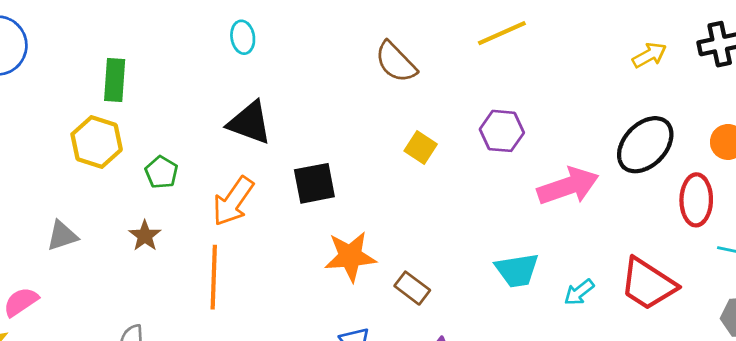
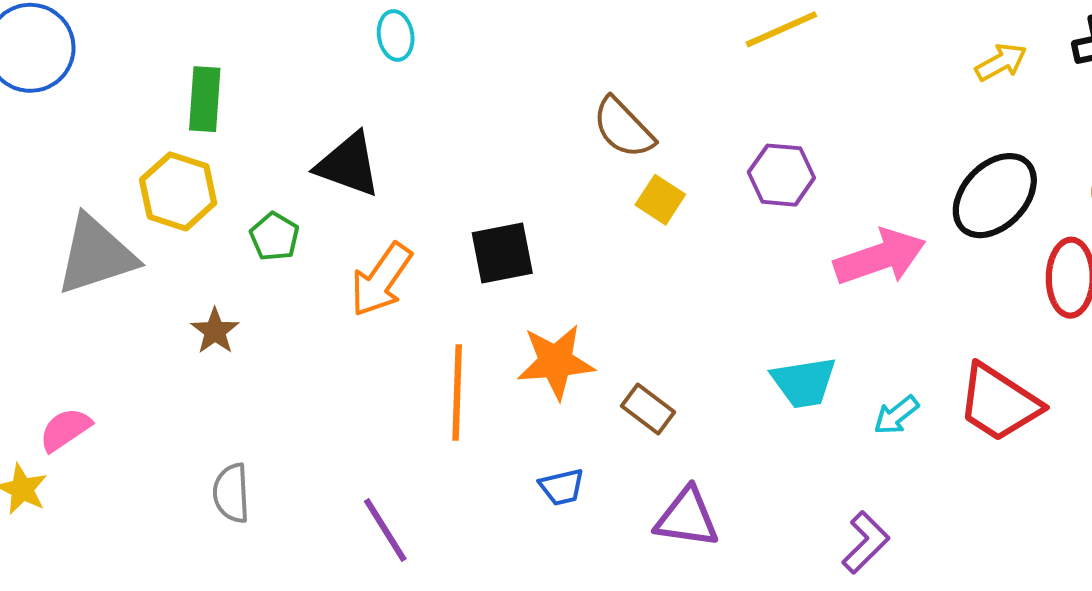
brown semicircle: (396, 62) -> (623, 128), moved
black triangle: (250, 123) -> (348, 165), moved
gray triangle: (62, 236) -> (96, 255), moved, size x1.8
brown star: (145, 236) -> (215, 331), moved
orange line: (214, 277) -> (457, 393), moved

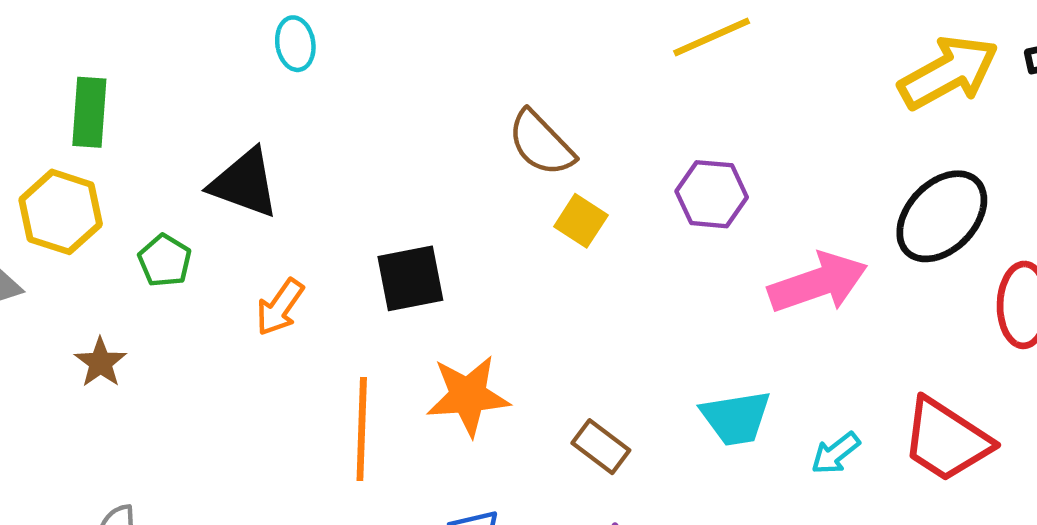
yellow arrow: (1001, 62) -> (948, 72), size x1.8
orange arrow: (381, 280) -> (280, 307), size x0.7
brown rectangle: (648, 409) -> (601, 447), moved

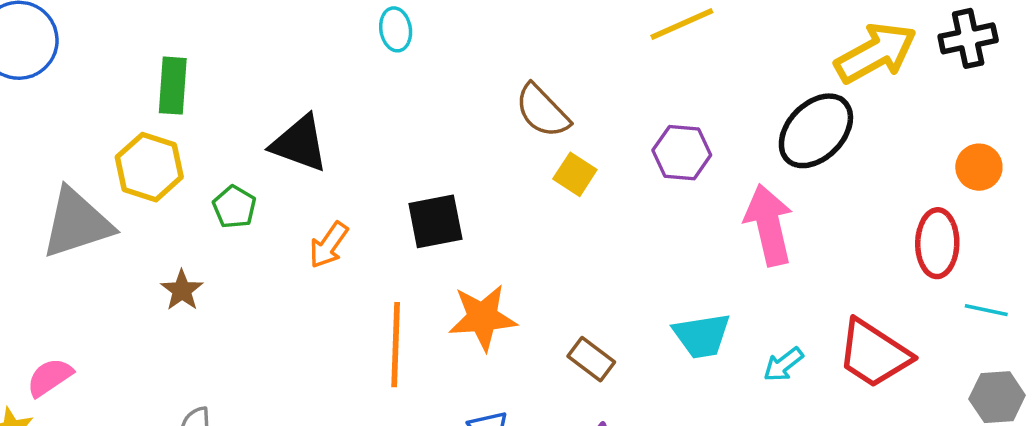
cyan ellipse: (295, 44) -> (396, 29), moved
black ellipse: (942, 216) -> (816, 131), moved
pink arrow: (818, 283) -> (769, 225), turned -84

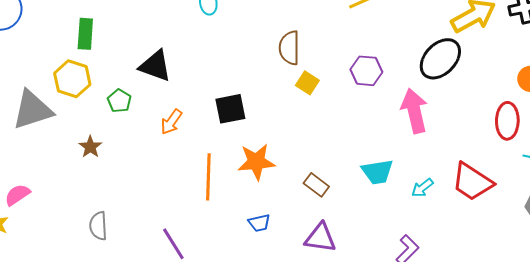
brown semicircle: (542, 111) -> (289, 48), turned 44

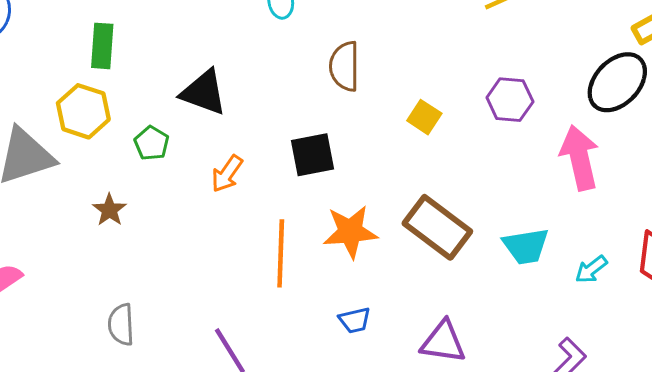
brown semicircle: (289, 48) -> (345, 66), moved
brown rectangle: (316, 185) -> (437, 227), moved, size x1.8

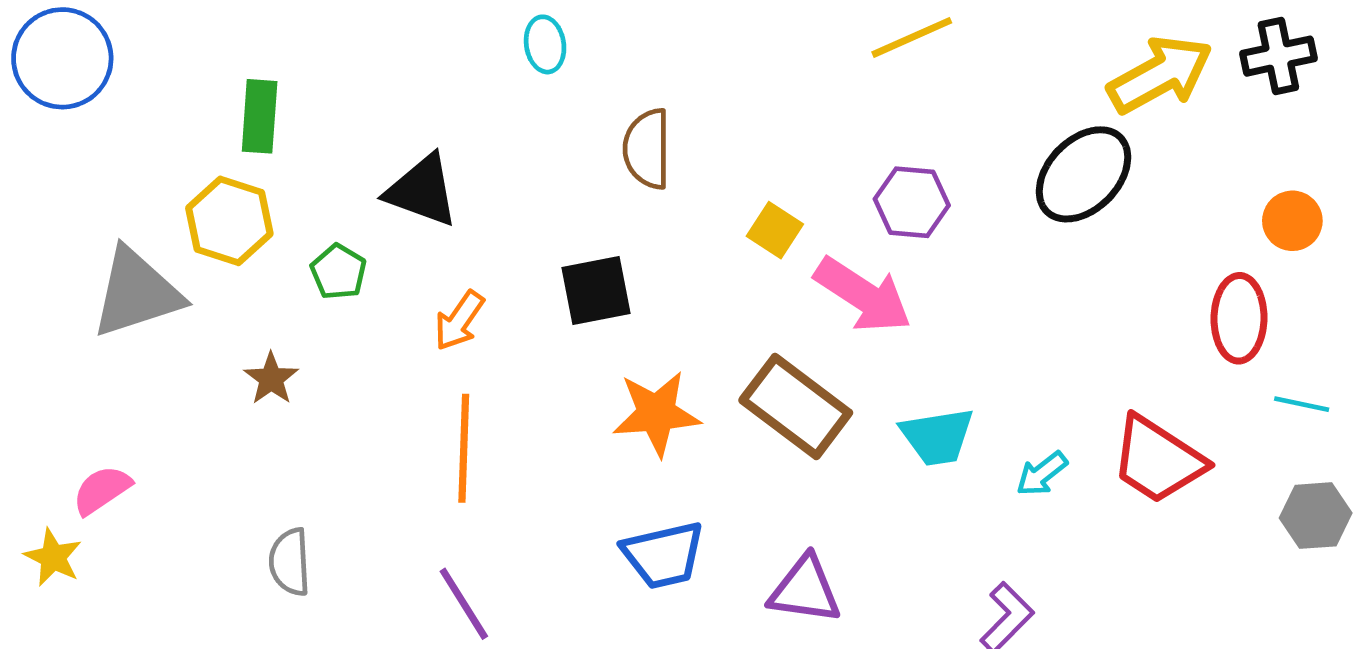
pink arrow: (580, 158) -> (863, 295), moved, turned 136
orange line: (281, 253) -> (464, 448), moved
blue trapezoid: (355, 320) -> (663, 555), size x1.6

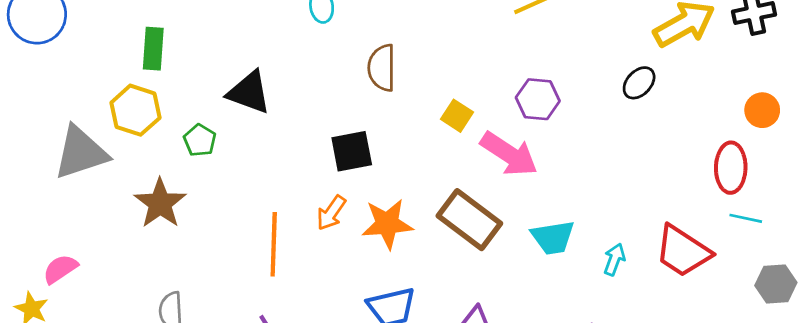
black ellipse: (1083, 174) -> (639, 83), size x0.6
orange arrow: (459, 321) -> (331, 213), moved
brown star: (271, 379) -> (160, 203), size x1.6
cyan line: (1302, 404) -> (746, 218), moved
cyan arrow: (1042, 474) -> (614, 259), turned 148

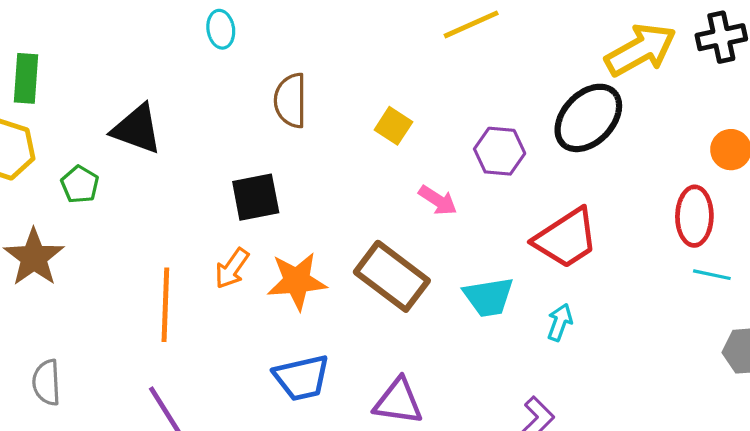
black ellipse: (639, 83) -> (588, 118), size x1.8
purple hexagon: (538, 99) -> (500, 151), moved
yellow square: (457, 116) -> (393, 126), moved
pink arrow: (509, 154) -> (438, 200), size x0.6
red trapezoid: (683, 251) -> (566, 238), moved, turned -66

